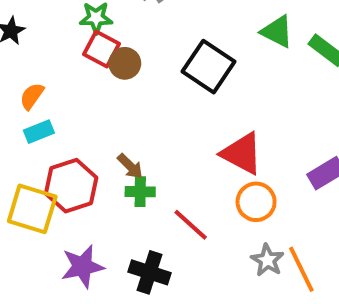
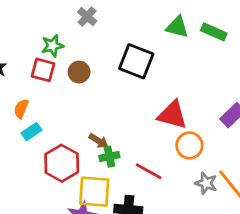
red square: (101, 49) -> (43, 70), moved
yellow square: (32, 209) -> (94, 192), moved

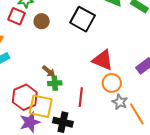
red hexagon: (62, 163) -> (25, 97), moved
red line: (149, 171) -> (81, 97), turned 60
gray star: (206, 183) -> (120, 102), moved

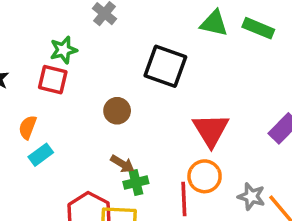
brown circle: (42, 21) -> (117, 111), moved
red triangle: (103, 60) -> (211, 130), turned 45
orange circle: (112, 83) -> (205, 176), moved

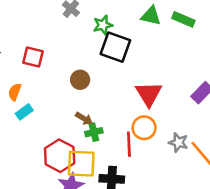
green star: (63, 50) -> (103, 25), moved

